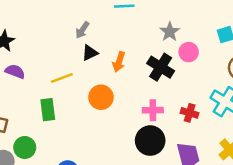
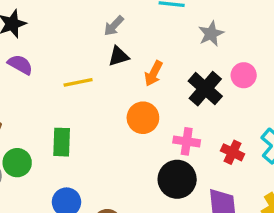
gray star: (170, 32) -> (211, 34), moved
orange circle: (101, 97) -> (143, 118), moved
green rectangle: (48, 110) -> (62, 142), moved

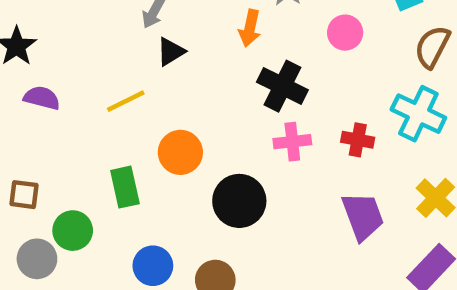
orange arrow: (154, 73) -> (250, 28), moved
black cross: (205, 89) -> (282, 86), moved
orange circle: (143, 118) -> (180, 152), moved
black circle: (177, 179) -> (239, 201), moved

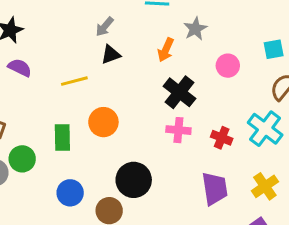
black circle: (239, 201) -> (134, 180), moved

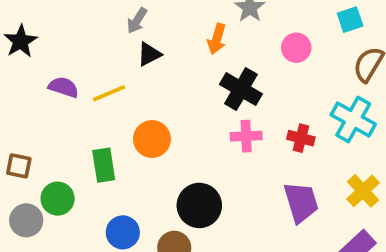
purple semicircle: (20, 68) -> (64, 87), moved

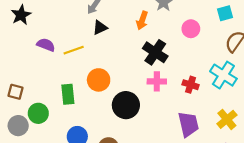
black circle: (199, 205) -> (126, 105), moved

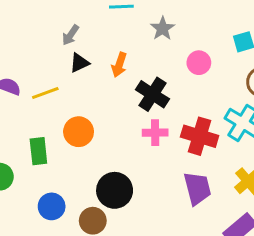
orange arrow: (142, 20) -> (119, 65), moved
red cross: (191, 85) -> (200, 136), size x1.6
black circle: (126, 105) -> (115, 190), moved

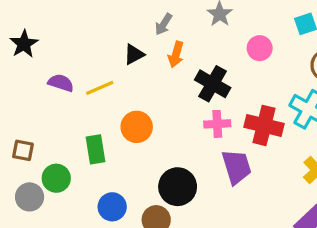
gray arrow: (71, 35) -> (164, 24), moved
purple trapezoid: (197, 188) -> (237, 167), moved

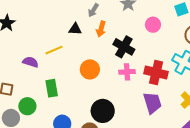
black triangle: (134, 54) -> (75, 29), turned 32
purple semicircle: (61, 83) -> (30, 62), moved
orange circle: (137, 127) -> (90, 69), moved
purple trapezoid: (237, 167) -> (152, 103), moved

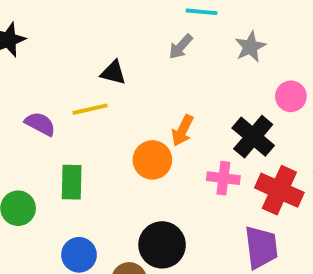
black triangle: (75, 29) -> (113, 73), moved
orange arrow: (101, 29) -> (182, 130), moved
black cross: (124, 47) -> (253, 137), moved

